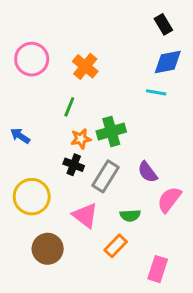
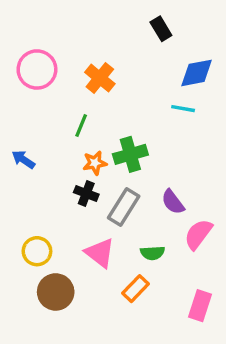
black rectangle: (163, 24) -> (161, 29), moved
yellow circle: (32, 197) -> (37, 251), moved, size x0.7
pink rectangle: (158, 269) -> (200, 306), moved

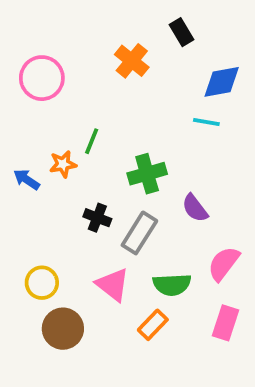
orange cross: (100, 78) -> (132, 61), moved
orange star: (95, 163) -> (63, 164), moved
purple semicircle: (173, 202) -> (195, 208), moved
green semicircle: (152, 253) -> (172, 285), size x1.4
pink rectangle: (200, 306) -> (225, 323), moved

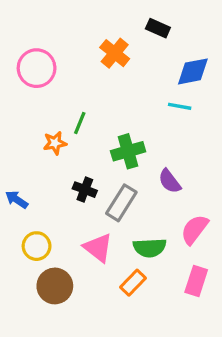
black rectangle: (181, 32) -> (158, 28), turned -35
blue arrow: (27, 179) -> (17, 200), moved

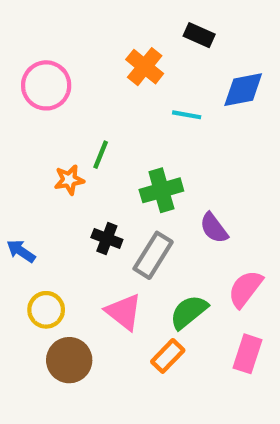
cyan line: (180, 106) -> (187, 115), moved
green semicircle: (150, 248) -> (189, 312), turned 144

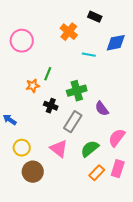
black cross: (107, 239) -> (51, 106), moved
orange rectangle: (168, 356) -> (97, 173), moved

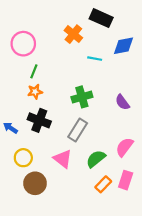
black rectangle: (95, 17) -> (101, 18), size x1.5
green line: (48, 74) -> (34, 71), moved
black cross: (51, 106) -> (39, 120), moved, size x1.5
purple semicircle: (102, 109) -> (122, 102), moved

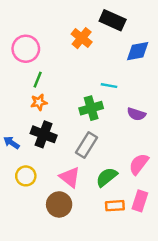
cyan line: (95, 59) -> (109, 86), moved
purple semicircle: (122, 102) -> (136, 114), turned -35
brown circle: (35, 183) -> (59, 204), moved
orange rectangle: (103, 184) -> (115, 206), turned 42

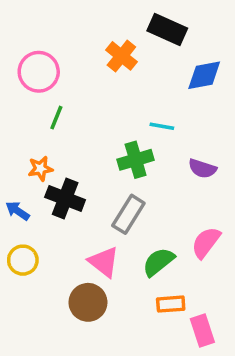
orange star: (39, 102) -> (40, 169), moved
yellow circle: (26, 176) -> (23, 260), moved
pink rectangle: (140, 201) -> (202, 331), moved, turned -36

